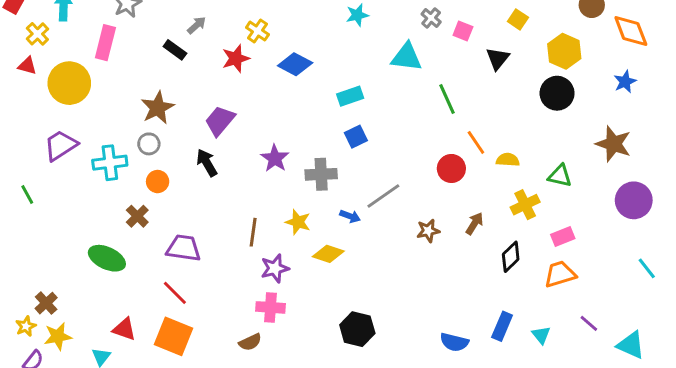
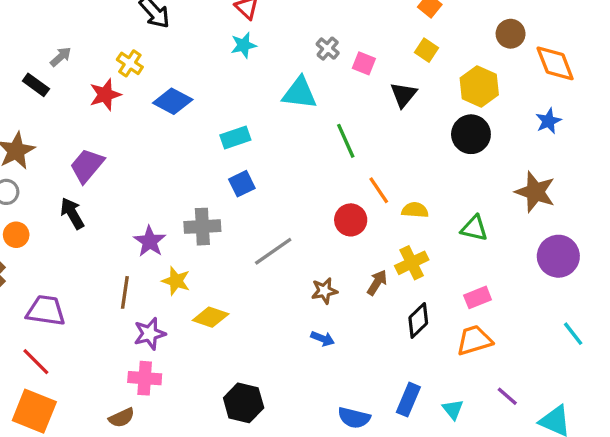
purple star: (275, 158) -> (150, 241), moved
yellow cross: (525, 205) -> (412, 263), moved
blue arrow: (350, 216) -> (323, 339), moved

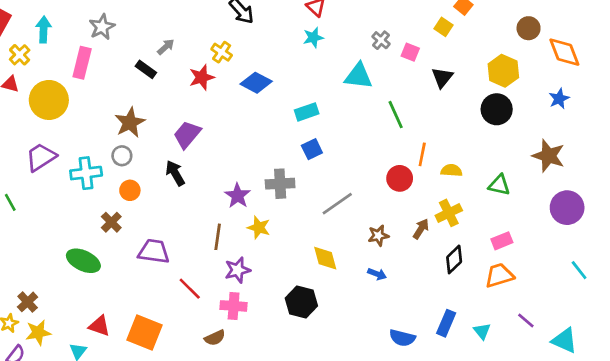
yellow square: (426, 50) -> (443, 27), moved
orange line: (379, 190) -> (422, 154), turned 45
yellow diamond: (211, 317) -> (325, 258), moved, turned 56
red line: (36, 362) -> (190, 289), moved
black hexagon: (244, 403) -> (301, 302), moved

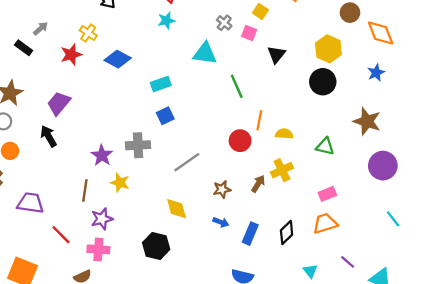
yellow square: (443, 27) -> (260, 11), moved
black diamond: (454, 259) -> (287, 232), moved
blue rectangle: (446, 323) -> (250, 234), moved

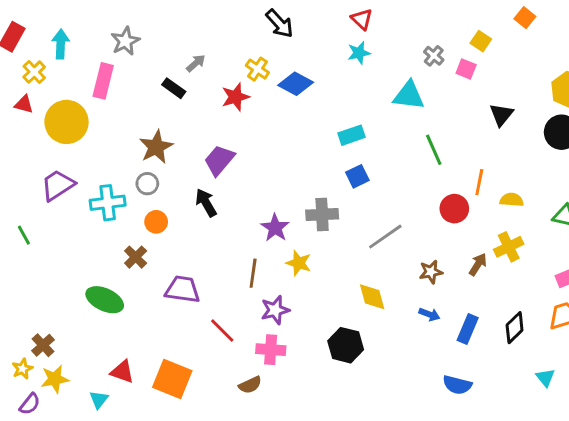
black triangle: (276, 55) -> (501, 115), moved
blue diamond: (118, 59) -> (296, 84), moved
green line: (237, 86) -> (434, 150), moved

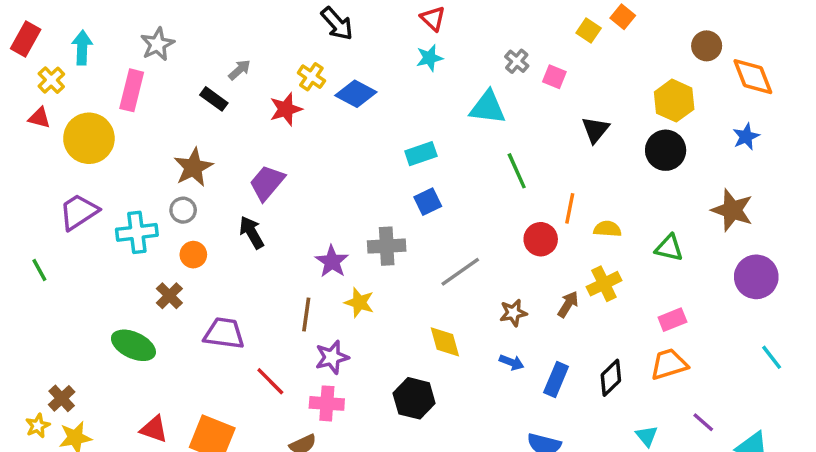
yellow square: (481, 41) -> (589, 30), moved

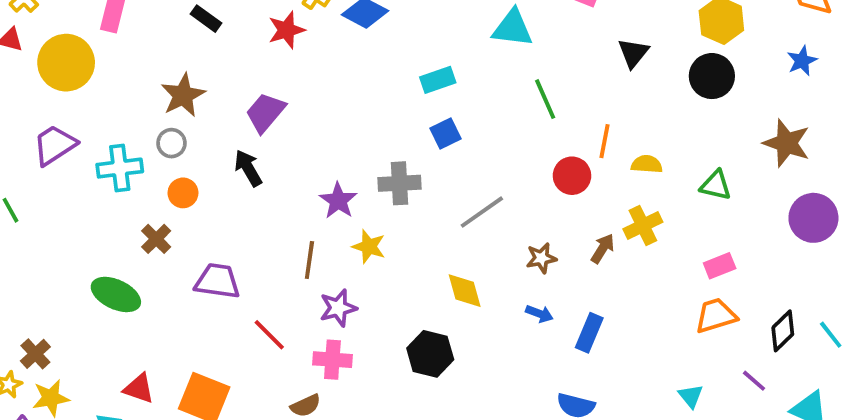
cyan line: (772, 357) -> (831, 335), moved
black diamond: (611, 378) -> (783, 331), moved

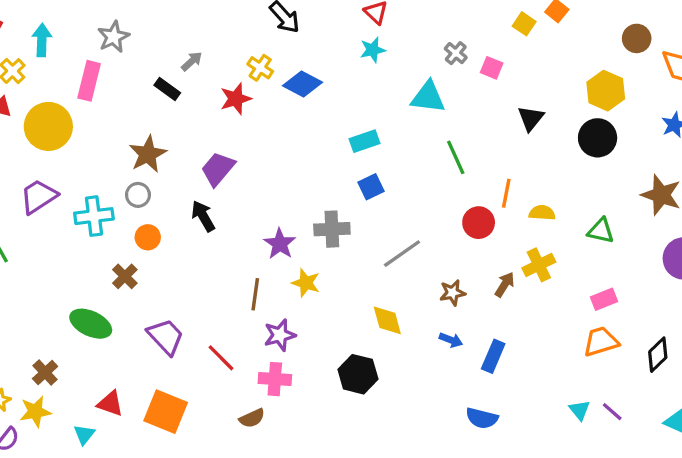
purple trapezoid: (217, 281) -> (166, 337), moved, turned 39
brown cross: (35, 354) -> (45, 373), moved
purple line: (754, 381) -> (612, 412), moved

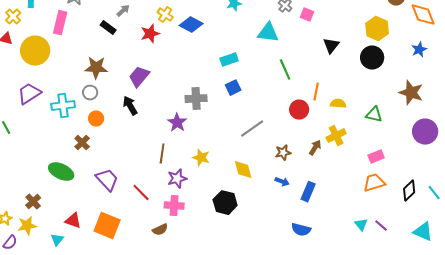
brown star: (148, 154) -> (96, 68), turned 30
gray cross: (332, 229) -> (196, 99), moved
yellow star: (306, 283) -> (201, 158), moved

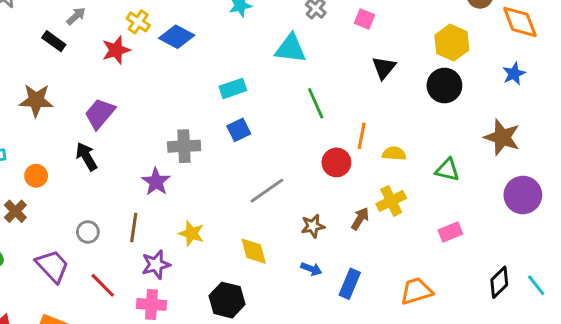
pink square: (307, 15) -> (365, 19), moved
gray circle: (90, 93) -> (88, 232), moved
orange trapezoid: (374, 183) -> (416, 291), moved

